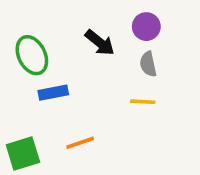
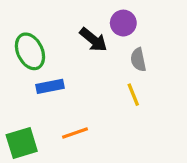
purple circle: (146, 27) -> (123, 23), moved
yellow line: (143, 102) -> (133, 95), turned 65

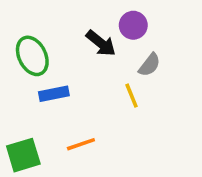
gray semicircle: (138, 60) -> (149, 65), turned -130
yellow line: (133, 95) -> (131, 96), moved

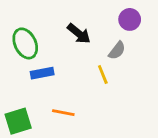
purple circle: (133, 25) -> (130, 19), moved
orange line: (81, 144) -> (63, 113), turned 30

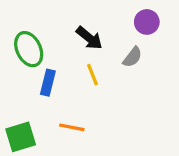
blue rectangle: (42, 73) -> (48, 83), turned -65
yellow line: (103, 75) -> (93, 75), moved

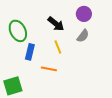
purple circle: (147, 22) -> (84, 14), moved
orange line: (72, 127) -> (49, 69), moved

